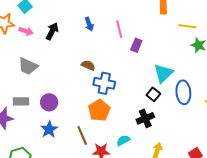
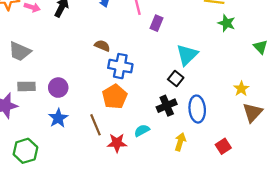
gray trapezoid: (28, 66) -> (20, 51), moved
blue ellipse: (183, 92) -> (197, 109), moved

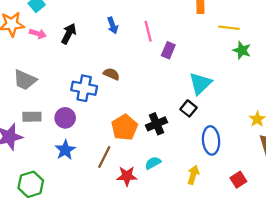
blue cross: (120, 66) -> (84, 88), moved
black cross: (167, 106) -> (156, 124), moved
brown line: (95, 125) -> (104, 157), turned 50

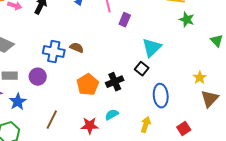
brown semicircle: (111, 74) -> (77, 48), moved
blue star: (65, 150) -> (18, 102), moved
brown line: (104, 157) -> (52, 120), moved

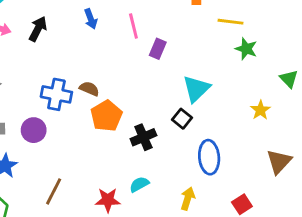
yellow star: (200, 78) -> (260, 110), moved
orange pentagon: (88, 85) -> (106, 116), moved

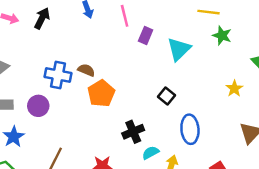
cyan triangle: (196, 89) -> (179, 49), moved
black cross: (143, 137) -> (133, 132), moved
cyan semicircle: (139, 184) -> (150, 153), moved

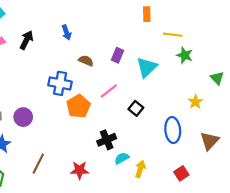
pink line: (125, 16) -> (109, 91), moved, turned 66
brown semicircle: (86, 70) -> (86, 61), moved
blue cross: (58, 75) -> (60, 83), moved
blue ellipse: (190, 129) -> (173, 130), moved

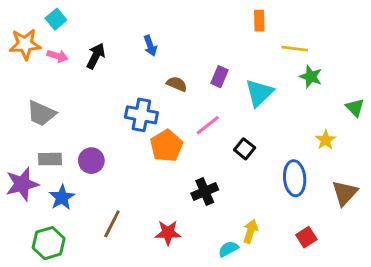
cyan semicircle: (122, 158) -> (228, 249), moved

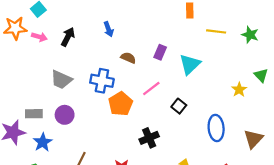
green star: (311, 77) -> (250, 35), moved
gray trapezoid: (41, 113) -> (61, 80), moved
yellow star: (326, 140) -> (239, 90), moved

